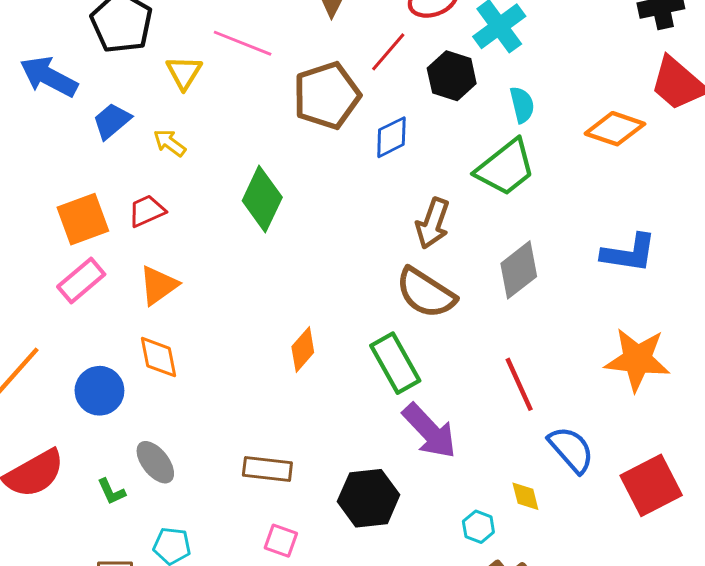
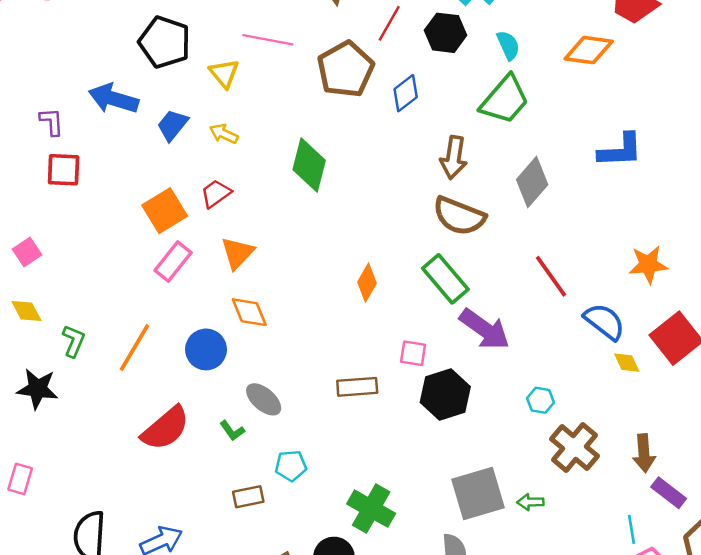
orange star: (637, 359) -> (648, 265), moved, size x0.7
yellow diamond: (525, 496) -> (627, 363), moved
pink square: (281, 541) -> (413, 353), moved

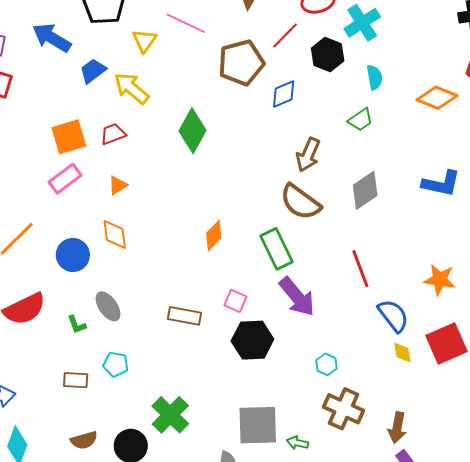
green trapezoid: (505, 100) -> (360, 120), size x0.6
yellow arrow: (224, 134) -> (132, 88), size x1.6
orange triangle: (237, 253) -> (118, 185), size x0.7
brown cross: (575, 447) -> (344, 409), turned -30

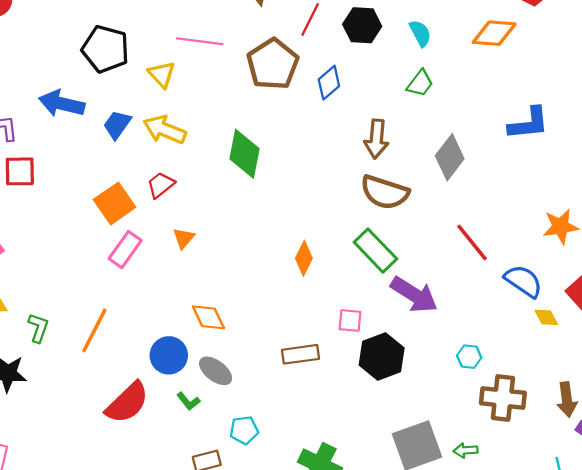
orange diamond: (115, 234) -> (208, 317), moved
blue circle: (73, 255) -> (169, 355), moved

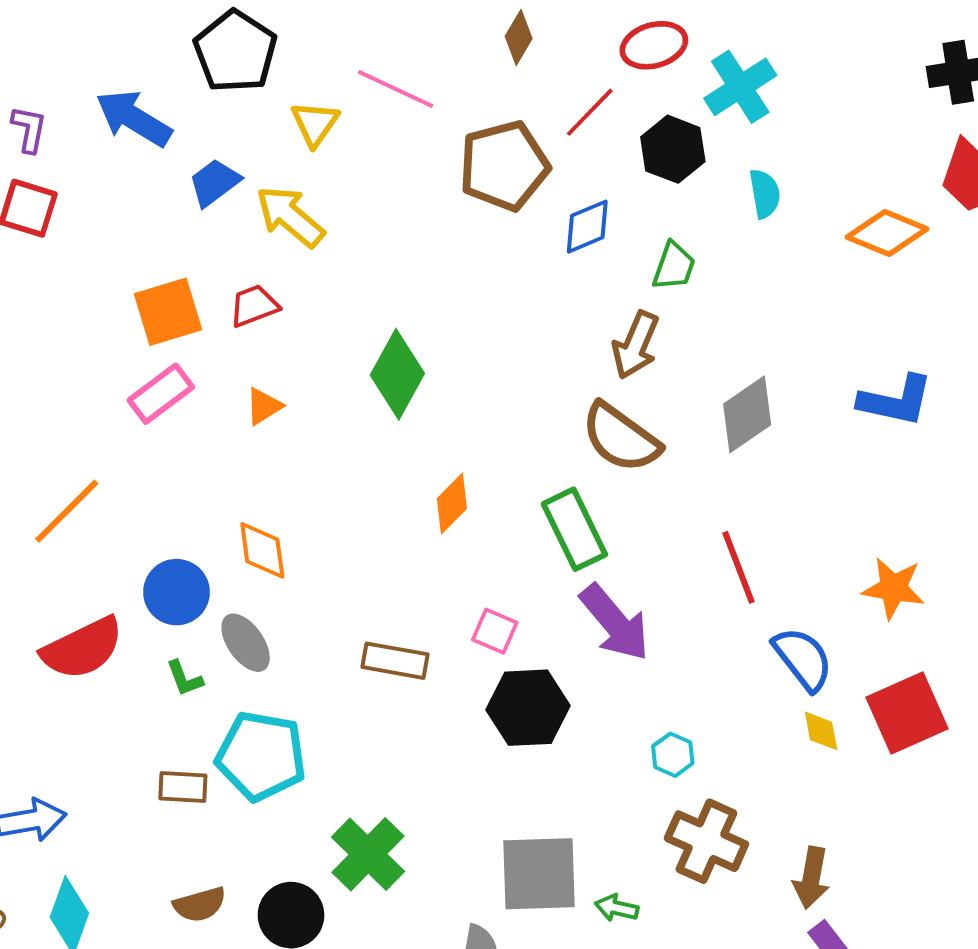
green trapezoid: (420, 83) -> (674, 266), moved, turned -36
green diamond: (244, 154) -> (397, 374), moved
cyan pentagon: (244, 430) -> (261, 756), size x1.8

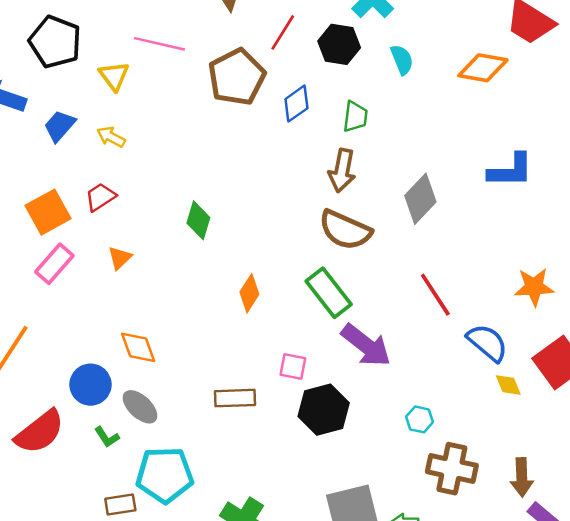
yellow arrow: (290, 217) -> (111, 137), size x0.6
green diamond: (397, 374) -> (198, 220), size x0.7

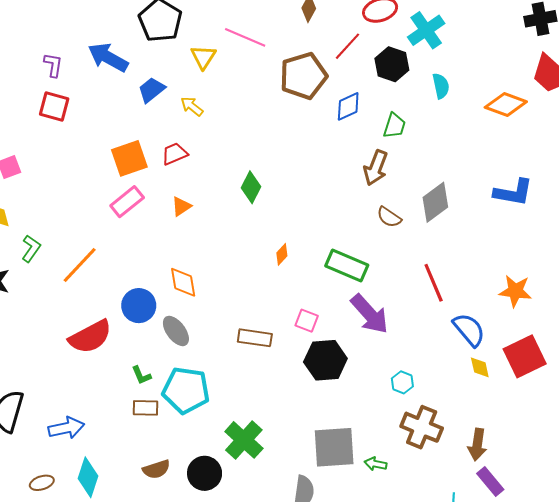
brown semicircle: (345, 230) -> (389, 217), moved, size x0.6
orange diamond: (249, 293) -> (282, 254), size x0.7
green rectangle: (329, 293) -> (347, 266), turned -39
green L-shape: (107, 437) -> (141, 375), moved

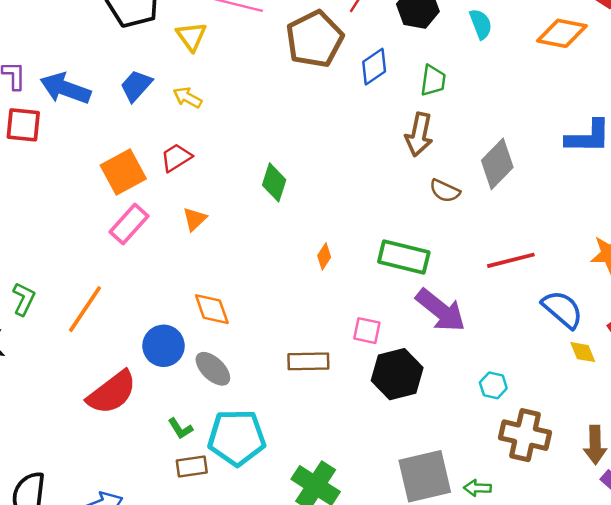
blue arrow: (108, 57) -> (65, 88), moved
red line: (434, 283) -> (511, 260), turned -72

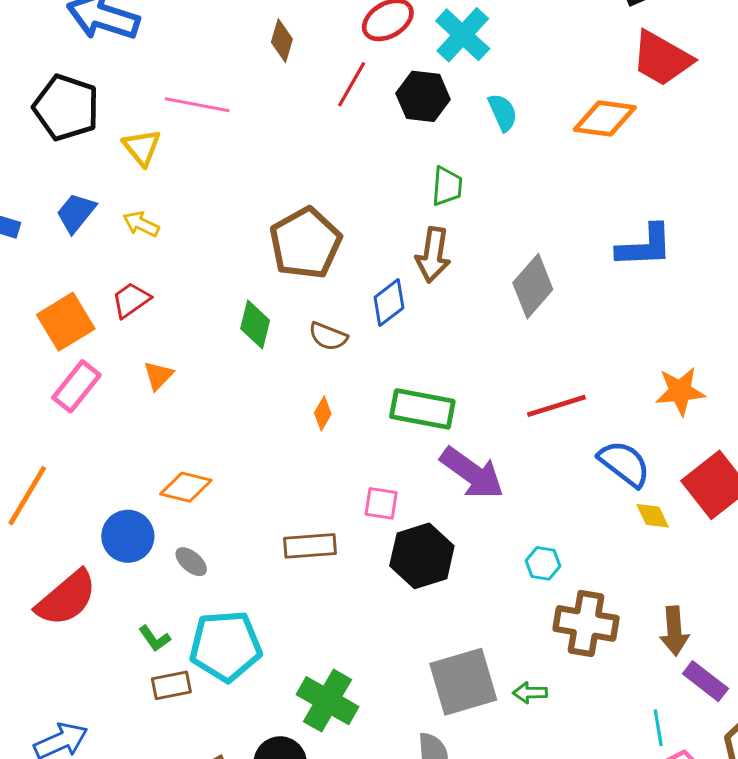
brown pentagon: (315, 39) -> (305, 243), moved
blue diamond: (374, 67) -> (389, 303), moved
brown semicircle: (445, 191) -> (328, 336), moved
orange diamond: (212, 309) -> (186, 487), turned -54
gray ellipse: (213, 369) -> (191, 562), size x0.7

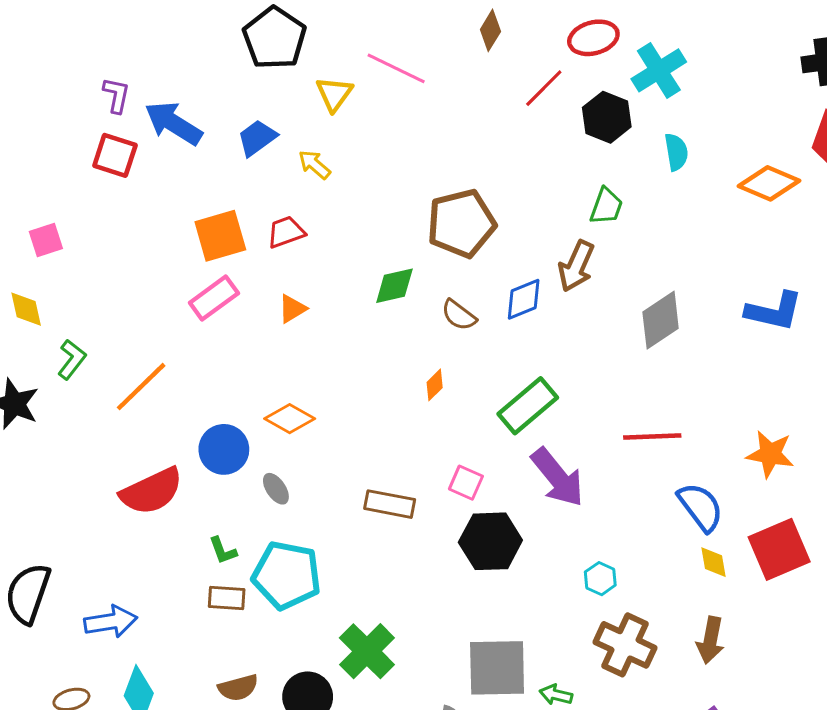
green diamond: (255, 324) -> (394, 286), turned 48
green rectangle: (422, 409) -> (528, 406), turned -66
brown arrow: (674, 631) -> (710, 640), moved

